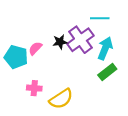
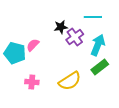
purple cross: (80, 40) -> (75, 37), size x0.7
black star: (60, 42) -> (61, 27), moved
yellow semicircle: (61, 99) -> (70, 81), moved

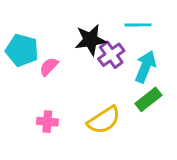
black star: (61, 27) -> (90, 40), size x1.5
cyan pentagon: (15, 53) -> (22, 50), moved

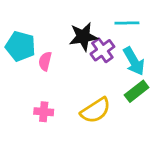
pink semicircle: (49, 67) -> (45, 61), turned -30
cyan arrow: (145, 67) -> (134, 61), turned 128

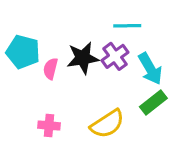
cyan line: (127, 23) -> (127, 26), moved
black star: (83, 37) -> (83, 58), moved

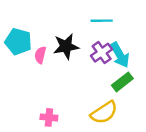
purple cross: (115, 56) -> (102, 53), moved
yellow semicircle: (107, 124) -> (104, 113), moved
pink cross: (49, 125) -> (49, 117), moved

